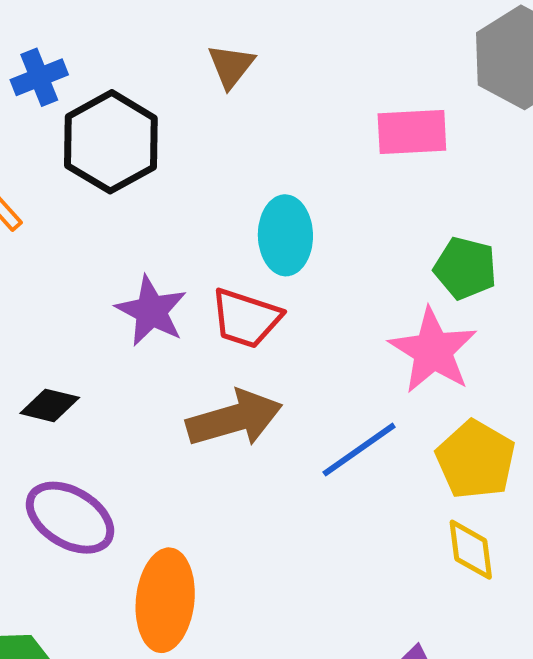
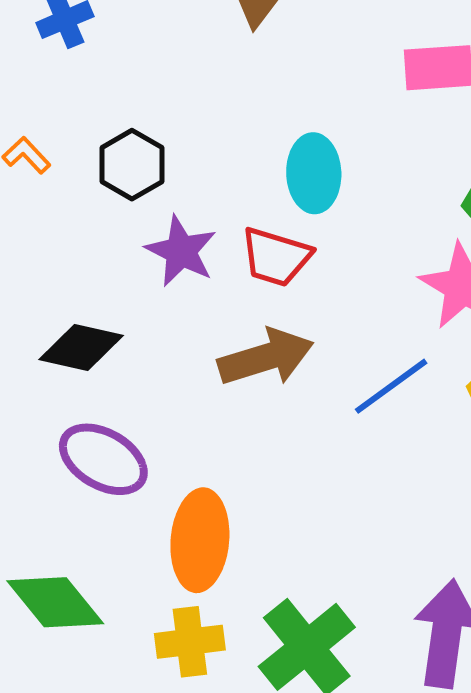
black hexagon: (111, 142) -> (132, 165), moved, size x0.7
black diamond: (50, 405) -> (81, 347), size x1.4

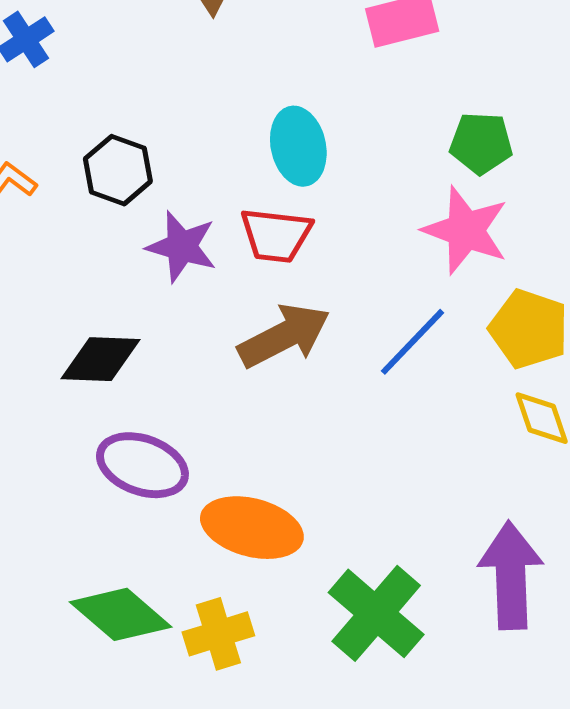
orange ellipse: (200, 540) -> (252, 528), turned -70
yellow cross: (190, 642) -> (218, 634), moved

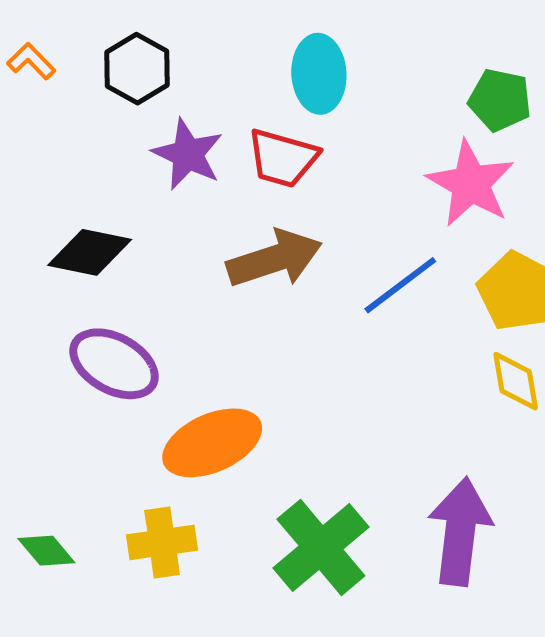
orange ellipse: (252, 528) -> (212, 443), turned -48
green diamond: (121, 614) -> (46, 551), moved, size x0.6

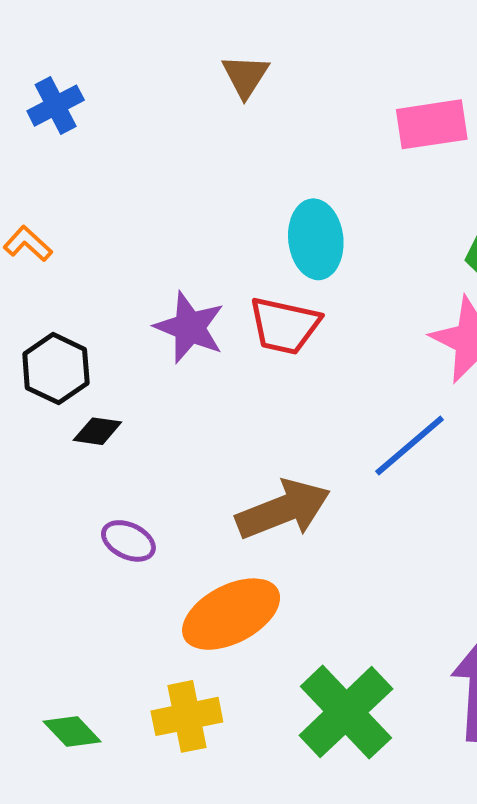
black hexagon: (137, 69) -> (56, 369), moved
black diamond: (90, 252) -> (97, 431), size x0.6
brown arrow: (275, 259) -> (283, 510), moved
purple ellipse: (114, 364) -> (128, 541), size x0.6

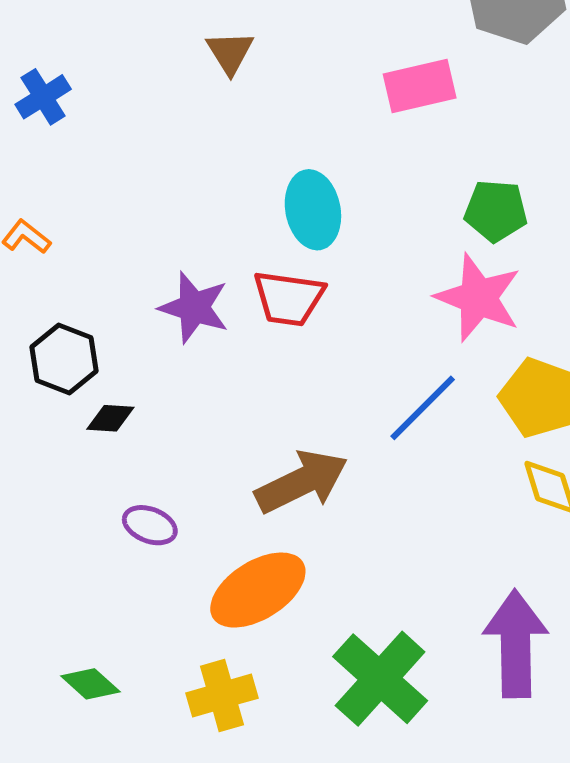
green diamond: (72, 731) -> (90, 684), moved

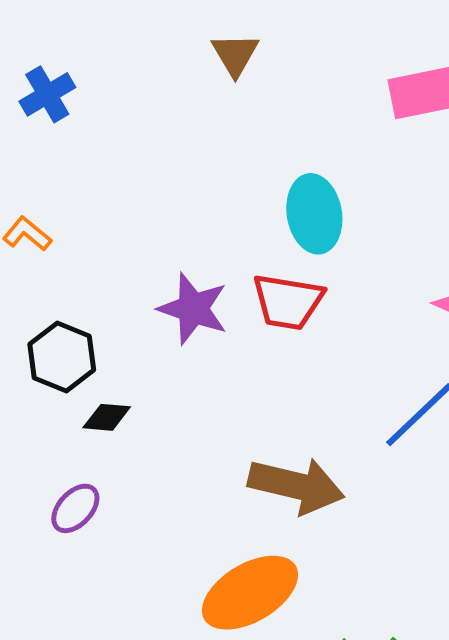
brown arrow: (302, 482) -> (296, 486), turned 38
purple ellipse: (150, 525) -> (75, 508), moved, turned -70

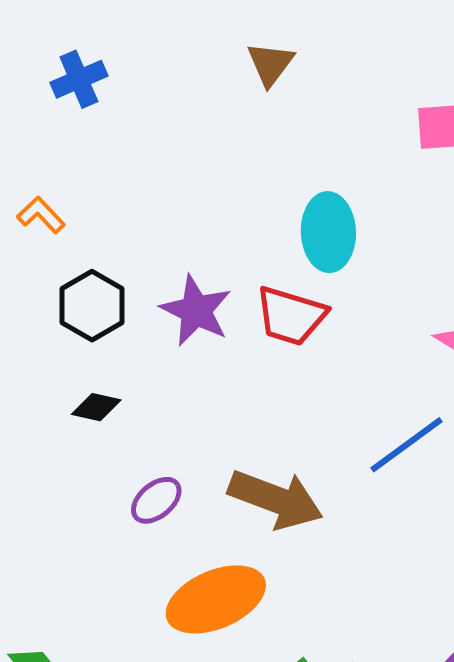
black hexagon: (62, 357) -> (92, 306), moved
purple ellipse: (75, 508) -> (156, 500), moved

